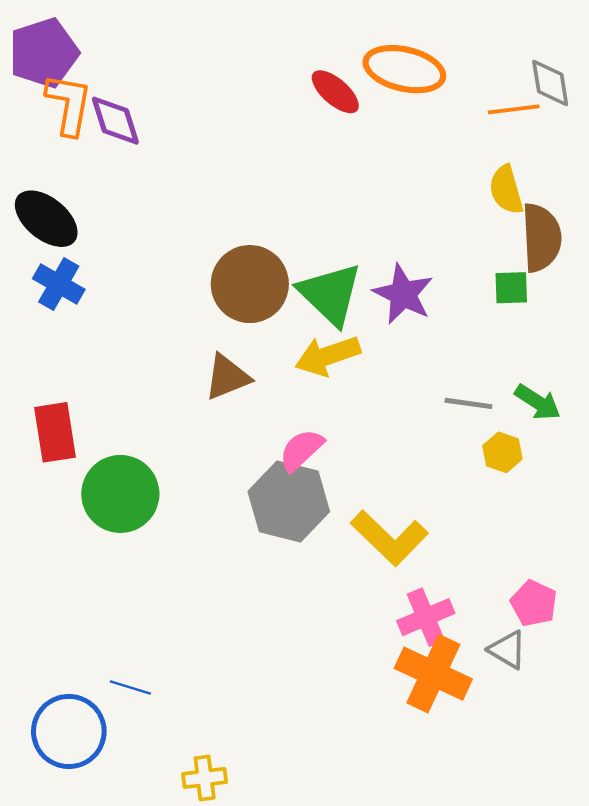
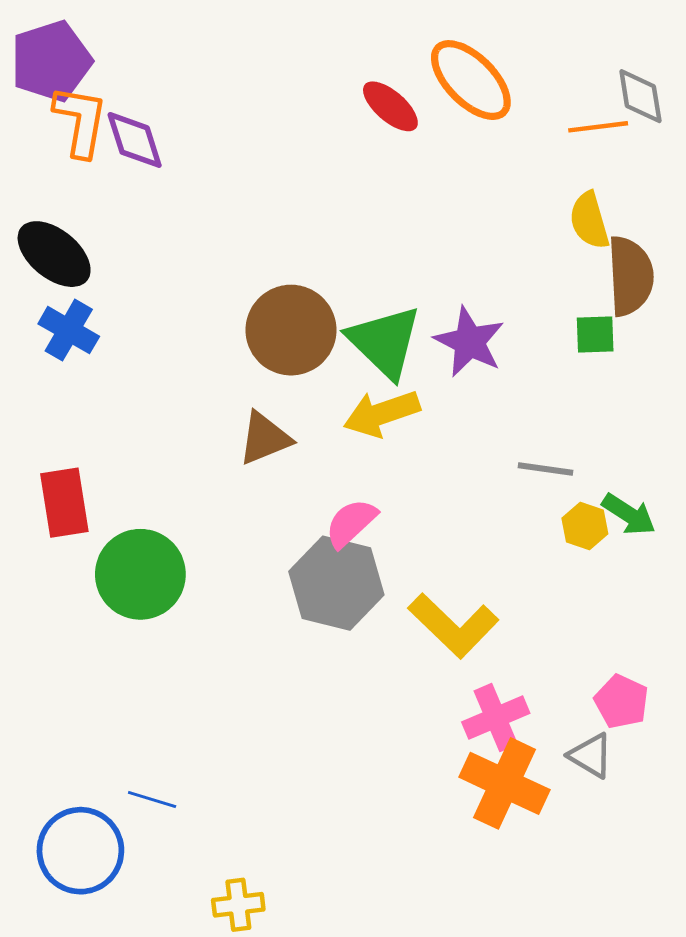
orange ellipse: (404, 69) -> (471, 80), turned 32
green arrow: (538, 402) -> (629, 514), moved

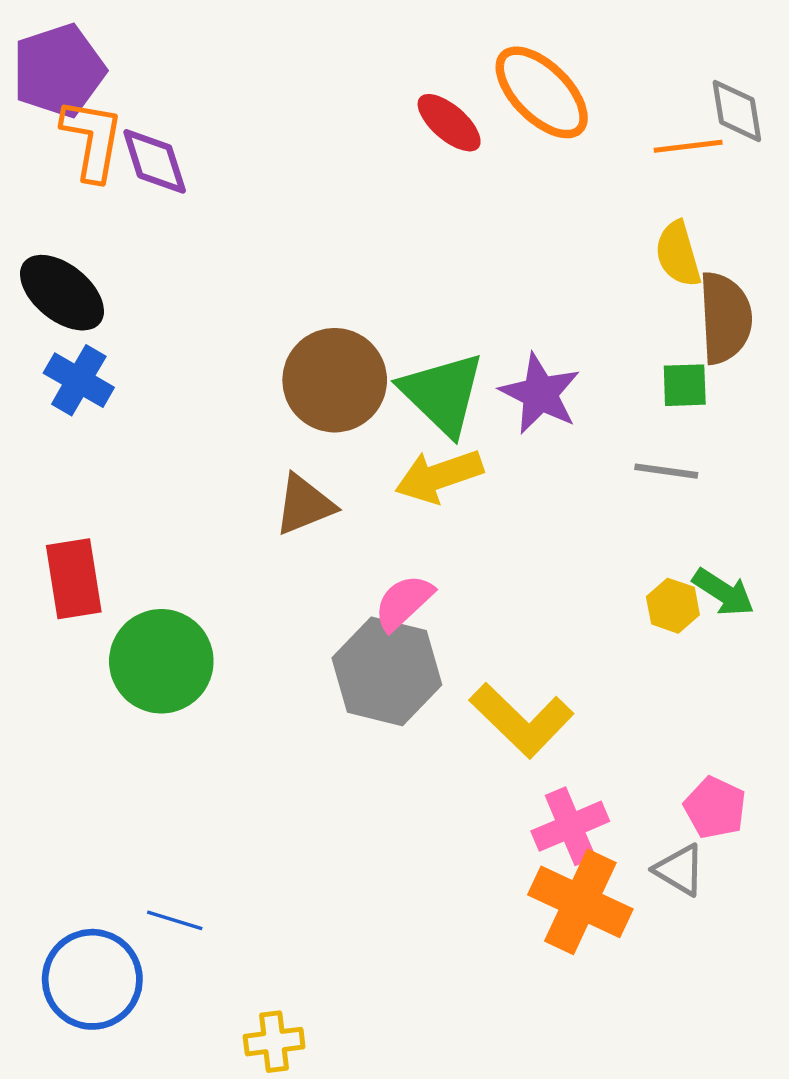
gray line: (545, 469) -> (666, 471), moved

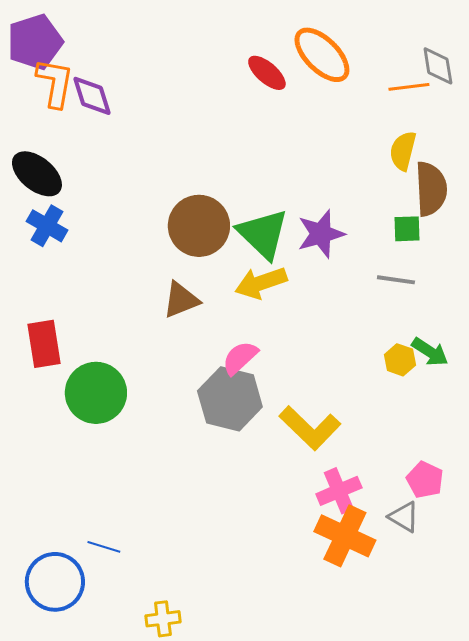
yellow semicircle: (678, 254) -> (403, 151), turned 30
purple star: (540, 394) -> (321, 234), turned 30

